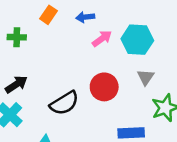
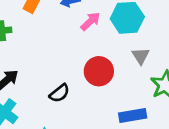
black semicircle: (64, 103) -> (60, 93), size x0.7

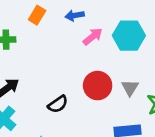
gray triangle: (141, 56) -> (130, 88), moved

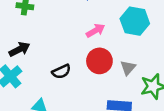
pink arrow: (93, 36) -> (96, 30), moved

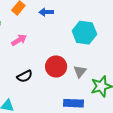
pink arrow: (96, 30) -> (19, 40), moved

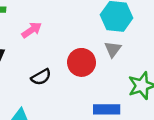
gray triangle: (80, 71) -> (113, 49), moved

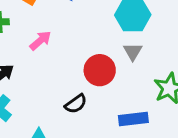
black semicircle: (41, 77) -> (76, 104), moved

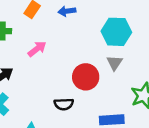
black semicircle: (76, 104) -> (64, 104), turned 30

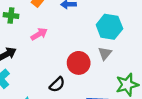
black semicircle: (64, 104) -> (57, 84), turned -49

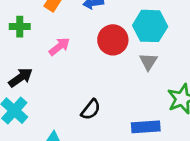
red circle: (79, 63) -> (113, 40), moved

